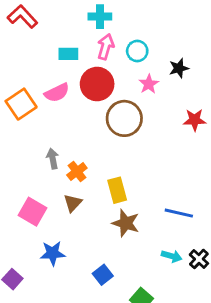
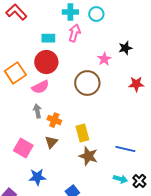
cyan circle: (137, 51) -> (96, 14), moved
red circle: (97, 84) -> (46, 62), moved
pink semicircle: (57, 93) -> (40, 87), moved
orange cross: (77, 171) -> (54, 120), turned -32

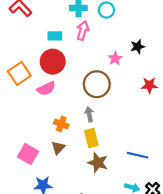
gray arrow: (37, 111) -> (89, 114), moved

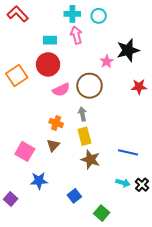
pink arrow: (83, 30) -> (76, 35), turned -30
black star: (138, 47) -> (128, 50), size x1.6
pink semicircle: (46, 89) -> (61, 90), moved

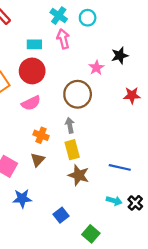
cyan cross: (72, 14) -> (59, 16), turned 35
black star: (128, 50) -> (120, 55), size x0.7
pink semicircle: (61, 90) -> (31, 103), moved

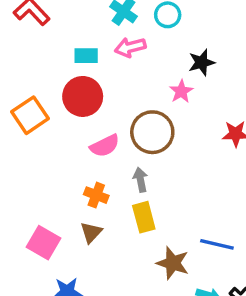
pink arrow: (63, 39) -> (130, 47), turned -90
black star: (120, 55) -> (202, 62), moved
pink semicircle: (31, 103) -> (105, 146), moved
brown star: (79, 175) -> (173, 263), moved

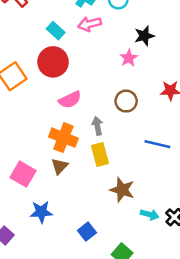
cyan rectangle: (86, 56) -> (56, 31), turned 42
brown circle: (152, 132) -> (126, 101), moved, size x0.7
orange cross: (96, 195) -> (63, 138), size x1.5
blue line: (217, 244) -> (157, 144), moved

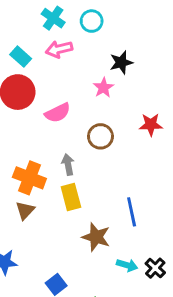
pink semicircle: (70, 100) -> (58, 113), moved
blue line: (157, 144) -> (132, 212), moved, turned 65

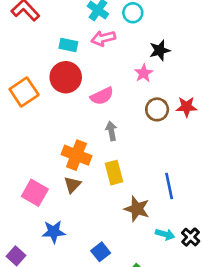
cyan rectangle: (21, 57) -> (68, 45), turned -30
brown circle: (100, 136) -> (157, 109), moved
gray arrow: (68, 165) -> (111, 131), moved

